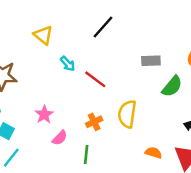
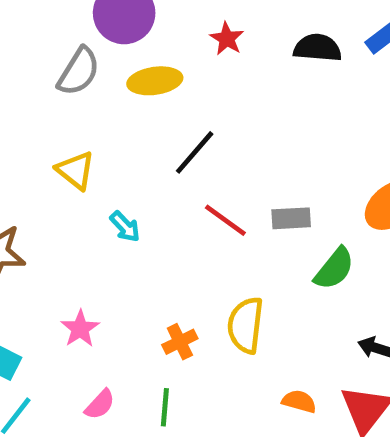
red line: (95, 79) -> (225, 220), moved
pink semicircle: (60, 138) -> (100, 404), moved

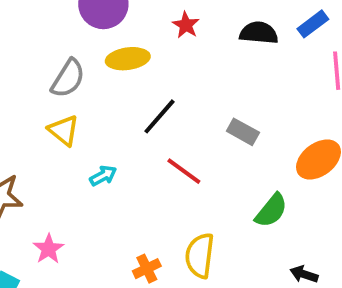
gray semicircle: (79, 71) -> (68, 78), moved
gray rectangle: (291, 218) -> (243, 132), moved, turned 32
cyan arrow: (125, 227) -> (103, 176), turned -76
pink star: (80, 329) -> (49, 249), moved

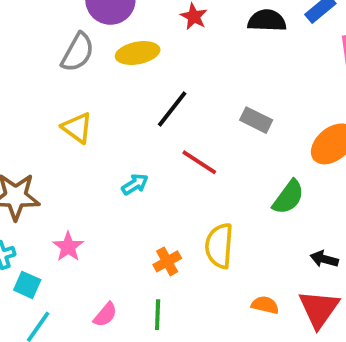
gray semicircle: (68, 78) -> (78, 52), moved
cyan arrow: (103, 176) -> (135, 184), moved

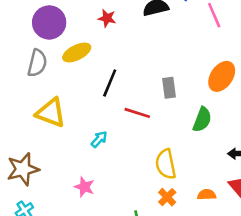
gray rectangle: (256, 120) -> (169, 88), moved, turned 72
yellow triangle: (77, 128) -> (51, 113), size x1.4
pink star: (68, 247) -> (84, 187), moved
orange cross: (167, 261) -> (167, 197), moved

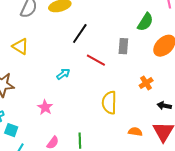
yellow triangle: (51, 113) -> (20, 46), moved, size x0.7
green semicircle: (202, 120) -> (145, 22), moved
orange cross: (167, 197) -> (146, 83), moved

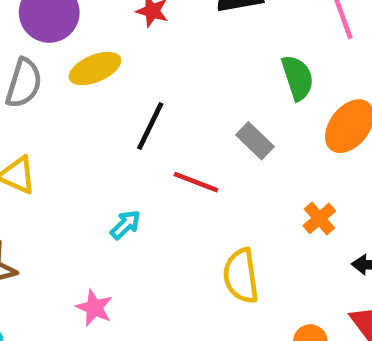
green semicircle: (145, 22) -> (298, 78), turned -42
gray rectangle: (123, 46) -> (255, 141), turned -42

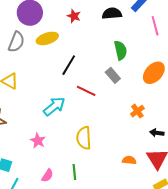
green semicircle: (298, 78) -> (120, 50), moved
cyan arrow: (125, 225) -> (54, 106), size x1.6
yellow semicircle: (241, 276) -> (84, 138), moved

